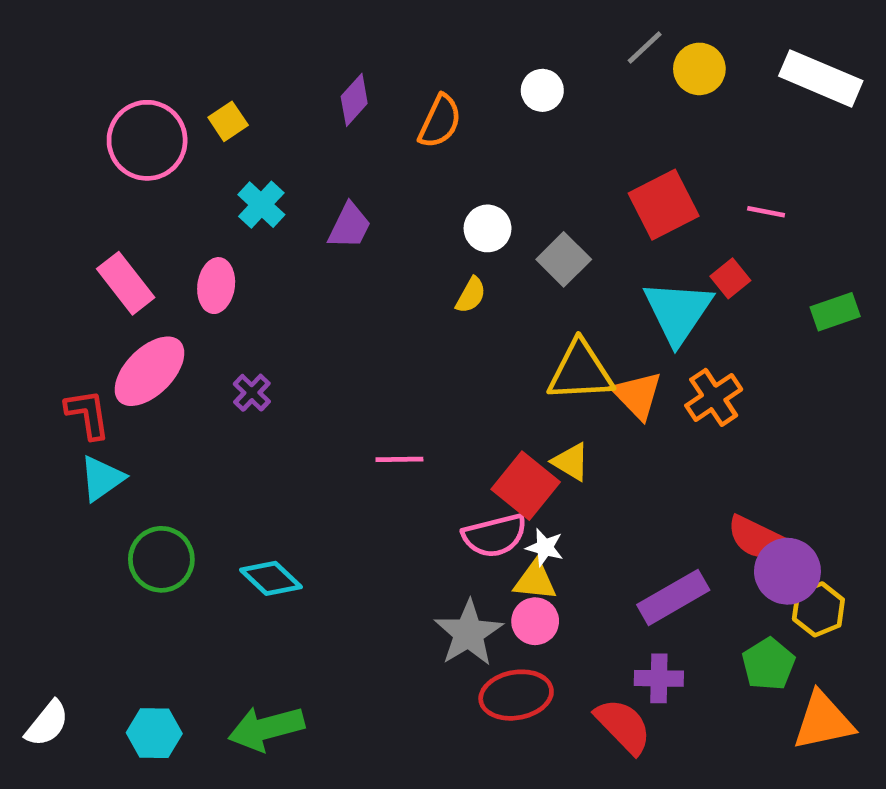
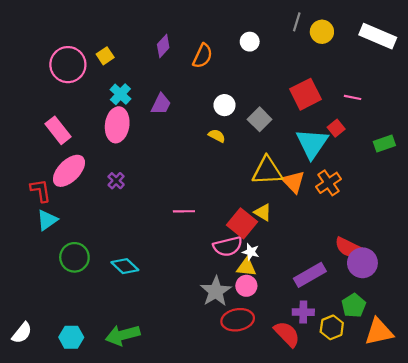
gray line: (645, 48) -> (297, 22), turned -30
pink ellipse: (216, 286) -> (117, 125), moved, size x1.4
yellow semicircle: (471, 295) -> (217, 136), turned -91
yellow hexagon: (818, 609) -> (332, 327), moved

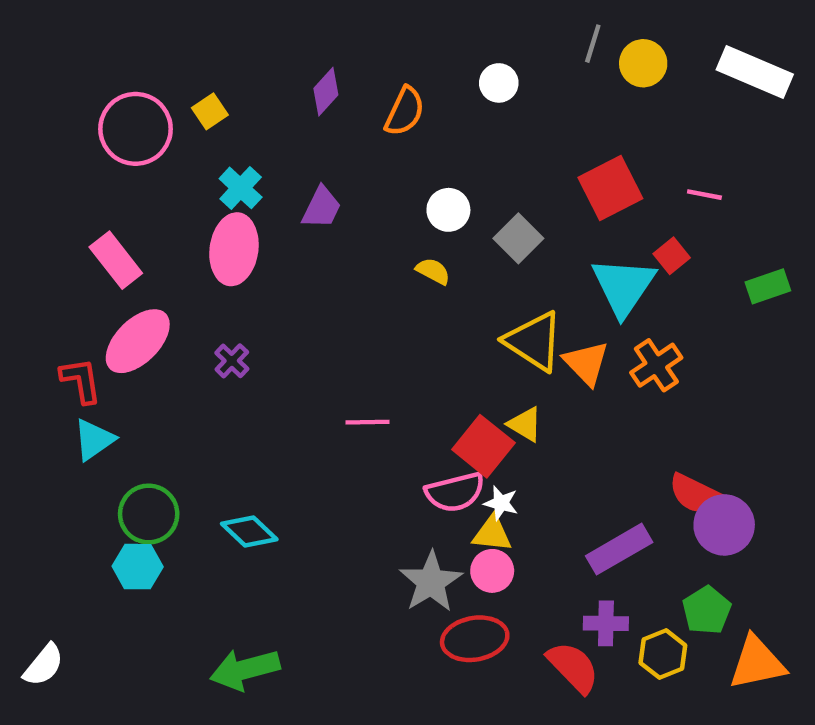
yellow triangle: (267, 171) -> (534, 341), turned 36
cyan hexagon: (71, 337) -> (138, 567), moved

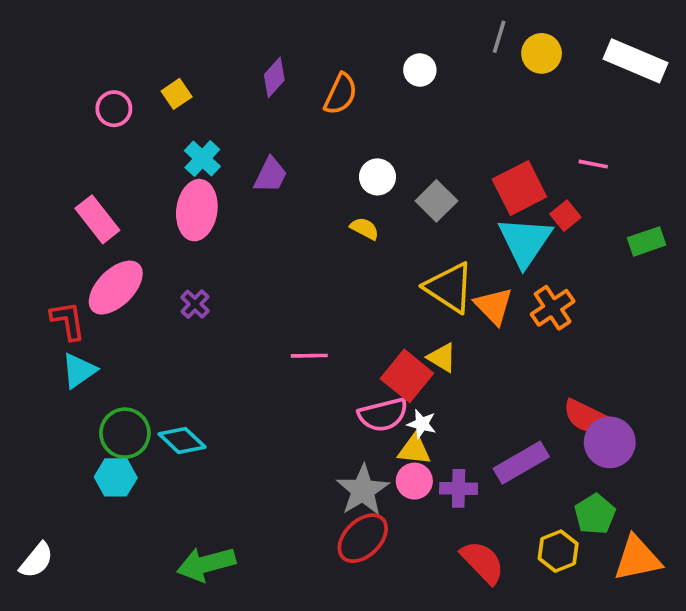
pink circle: (136, 129) -> (114, 109), size x0.6
red square: (610, 188) -> (519, 188), moved
cyan diamond: (249, 532) -> (182, 441), moved
purple cross: (606, 623) -> (459, 488), moved
red ellipse: (475, 639) -> (363, 538), moved, turned -34

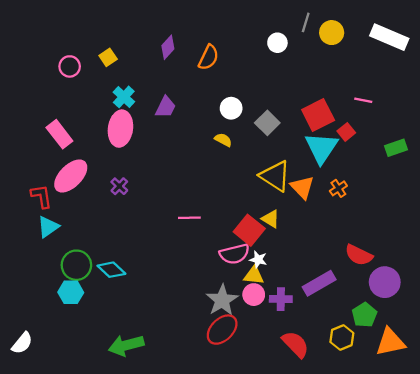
white circle: (420, 70) -> (277, 43), moved
orange cross: (553, 308) -> (338, 188), size x0.7
purple circle: (610, 442) -> (385, 282), moved

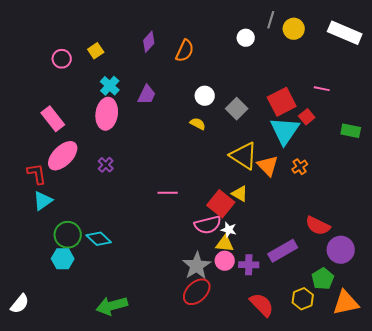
green rectangle: (396, 148) -> (351, 131), turned 30

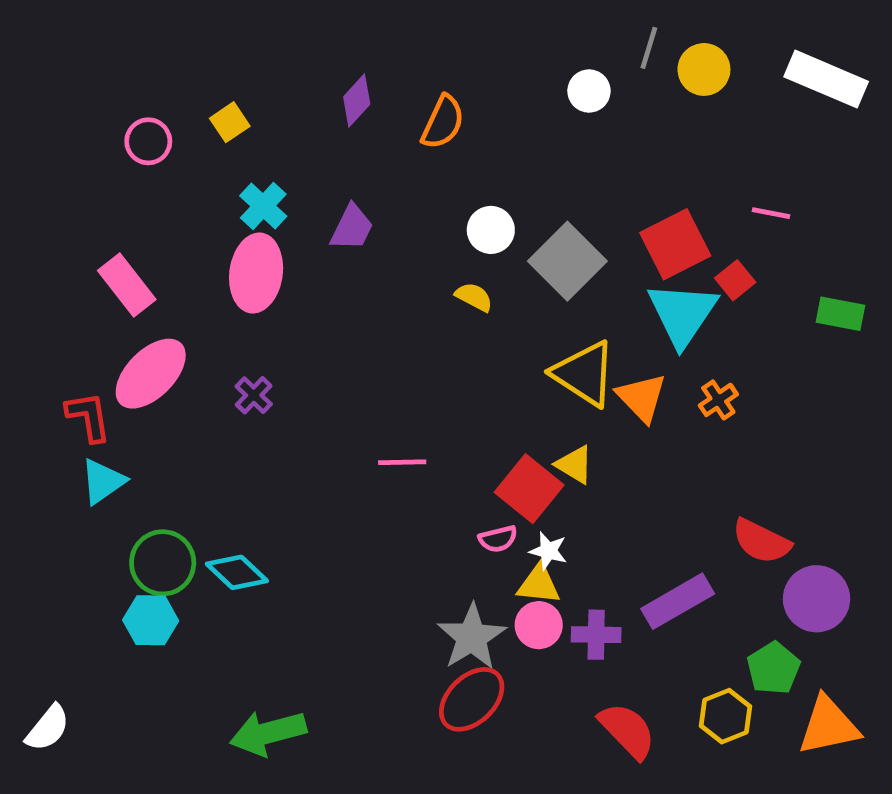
gray square: (237, 109) -> (567, 261), size x1.4
pink semicircle: (208, 225) -> (498, 539), size x0.6

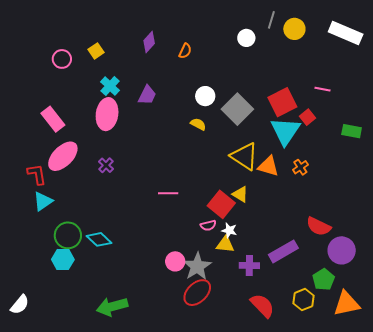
orange semicircle: (443, 122) -> (185, 51), size x0.7
orange triangle: (642, 398) -> (268, 166), turned -30
pink circle: (539, 625) -> (175, 261), moved

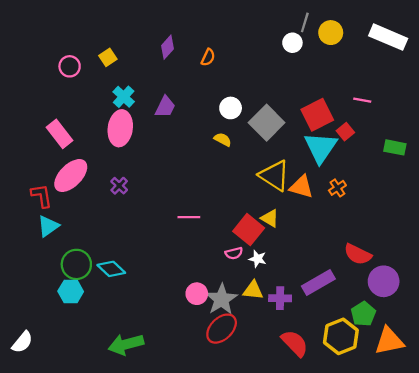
white circle: (246, 38) -> (292, 43), moved
yellow triangle: (225, 244) -> (253, 290), moved
yellow hexagon: (303, 300) -> (341, 336), size x1.4

